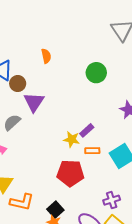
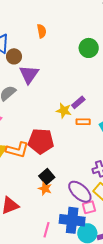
red pentagon: (70, 173) -> (41, 141), moved
orange L-shape: (22, 202) -> (17, 150), moved

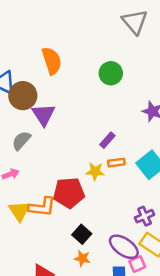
orange semicircle: (42, 31) -> (52, 61), size x1.6
brown circle: (14, 56) -> (23, 96), size x1.5
yellow star: (64, 111) -> (95, 171), moved
orange star: (45, 189) -> (82, 258), moved

